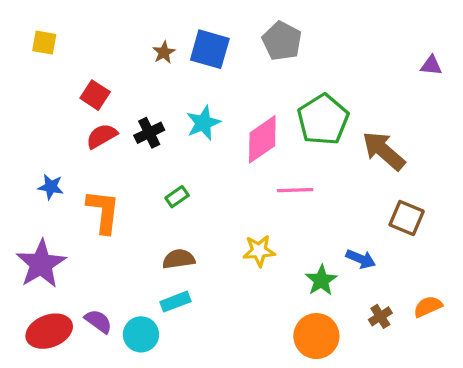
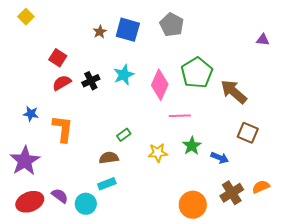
yellow square: (44, 43) -> (26, 17), moved, turned 35
pink diamond: (262, 139) -> (160, 85), turned -32
green rectangle: (177, 197) -> (124, 135), moved
green star: (321, 280) -> (192, 146), moved
brown cross: (380, 316) -> (232, 193), size x1.6

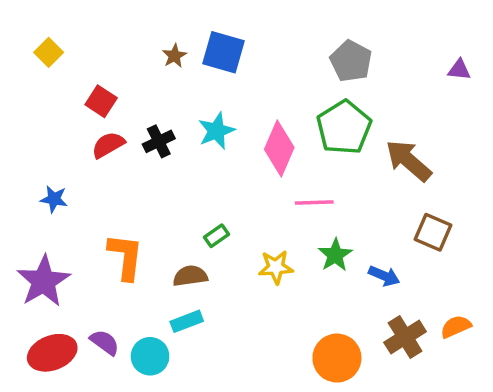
yellow square: (26, 17) -> (49, 52), moved
gray pentagon: (172, 25) -> (351, 61), moved
orange L-shape: (63, 129) -> (126, 257), moved

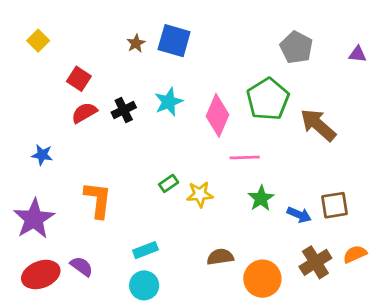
gray pentagon: (351, 61) -> (296, 47), moved
brown square: (433, 232) -> (334, 205), moved, turned -32
yellow star: (276, 267) -> (200, 194), moved
brown semicircle: (190, 276) -> (220, 257), moved
cyan circle: (150, 356) -> (144, 285), moved

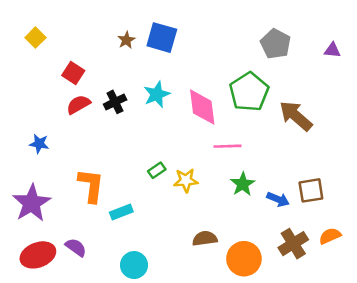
pink diamond: (218, 115) -> (202, 107), turned -30
cyan rectangle: (145, 250) -> (121, 212), moved

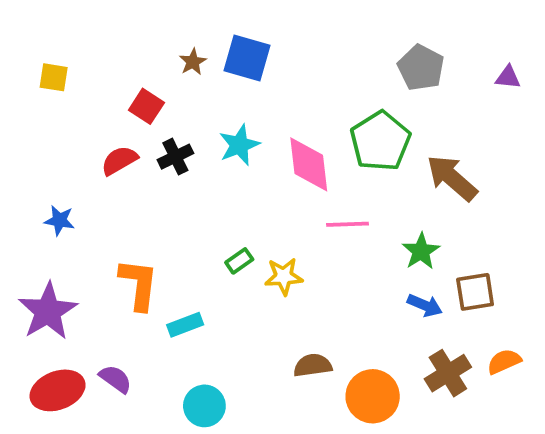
yellow square: (35, 38) -> (54, 77), moved, turned -36
red square: (73, 73) -> (146, 106), moved
green star: (243, 184) -> (421, 251), moved

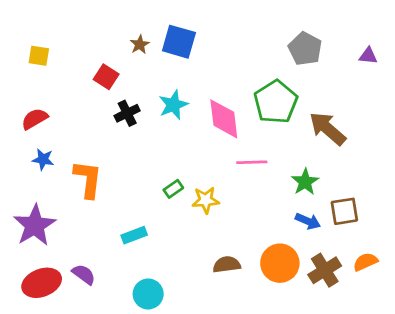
red semicircle: (119, 160) -> (35, 119), moved
orange L-shape: (139, 284) -> (88, 179), moved
orange circle: (373, 396) -> (280, 263), moved

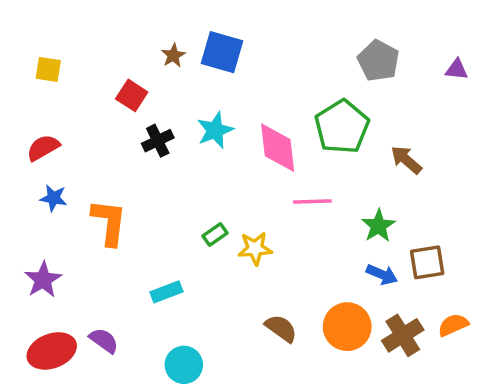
brown arrow: (328, 129) -> (406, 160), size x0.7
purple star: (35, 225) -> (43, 280), size x0.7
brown semicircle: (227, 265) -> (281, 328), turned 44

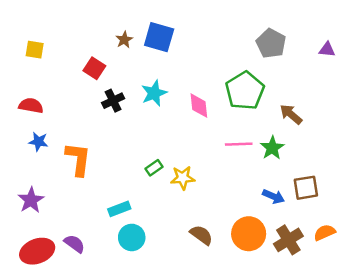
red semicircle: (43, 148) -> (31, 106), turned 40
pink diamond: (278, 148) -> (199, 106), size x0.7
pink line: (312, 201) -> (239, 144), moved
green star: (378, 226) -> (272, 148), moved
cyan circle: (184, 365) -> (132, 237), moved

